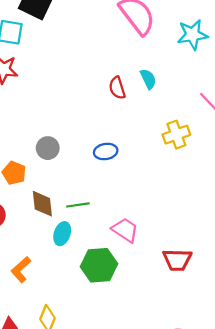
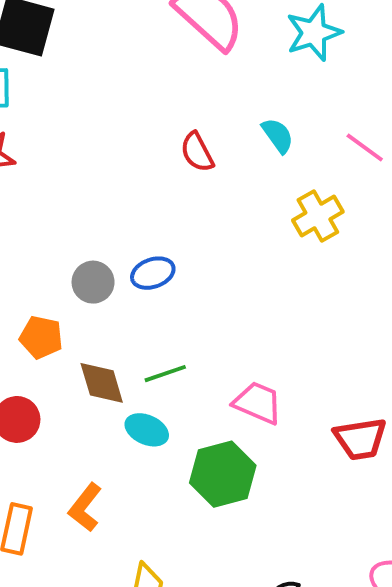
cyan semicircle: (148, 79) -> (278, 135), moved
blue ellipse: (106, 151) -> (153, 273), moved
cyan ellipse: (62, 234) -> (147, 430), turned -75

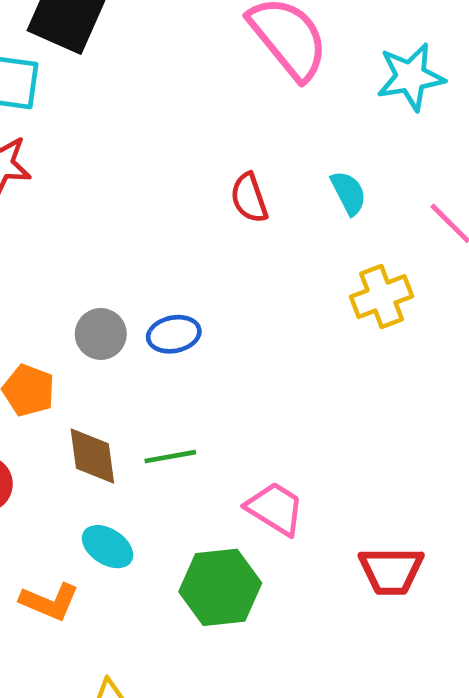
cyan ellipse: (147, 430) -> (107, 547), moved
orange L-shape: (85, 507) -> (50, 602), turned -114

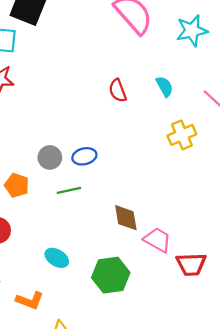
brown diamond: (92, 456) -> (126, 218), moved
green line: (170, 457) -> (69, 190), moved
pink trapezoid: (275, 509) -> (157, 240), moved
orange L-shape: (50, 602) -> (30, 300), moved

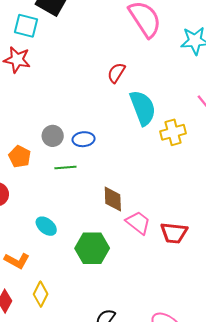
cyan semicircle: (165, 86) -> (143, 108), moved, size x1.8
red semicircle: (118, 91) -> (116, 73), moved, turned 45
red trapezoid: (191, 264) -> (174, 233), moved

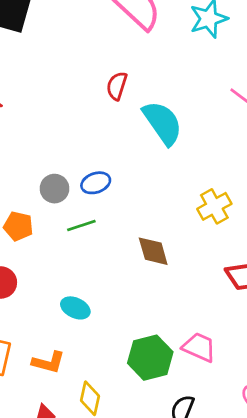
yellow cross: (173, 132) -> (214, 206), moved
pink trapezoid: (138, 223) -> (199, 347), moved
green hexagon: (92, 248) -> (150, 358), moved

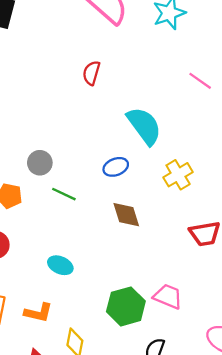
cyan semicircle: (163, 123) -> (144, 126), moved
blue ellipse: (96, 183) -> (116, 167), moved
green line: (81, 226) -> (64, 194), turned 45

